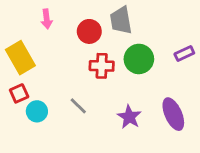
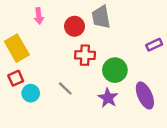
green circle: (139, 59) -> (115, 70), moved

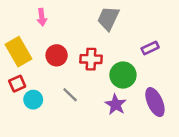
gray trapezoid: (101, 17) -> (108, 18), turned 35
red circle: (75, 26) -> (57, 55), moved
purple rectangle: (154, 45) -> (150, 48), moved

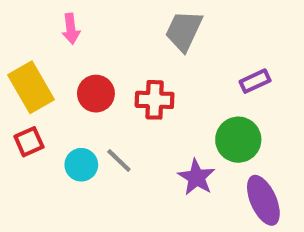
green circle: (123, 75) -> (238, 140), moved
cyan circle: (33, 100) -> (81, 165), moved
purple ellipse: (155, 102) -> (263, 200), moved

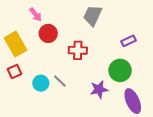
pink arrow: (71, 29) -> (36, 14), turned -32
red circle: (96, 94) -> (48, 33), moved
purple star: (196, 177) -> (99, 89), turned 30

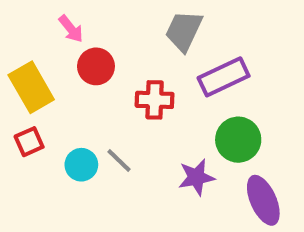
purple rectangle: (128, 41) -> (224, 77), moved, size x1.6

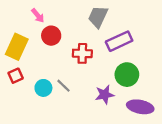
yellow rectangle: (31, 87) -> (17, 47), turned 55
purple ellipse: (263, 200) -> (140, 107), turned -55

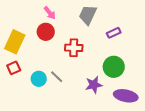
pink arrow: (38, 16) -> (50, 13), moved
purple rectangle: (119, 41) -> (114, 33), moved, size x0.6

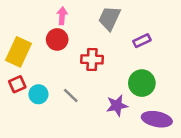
pink arrow: (50, 13) -> (62, 16), turned -136
cyan circle: (39, 79) -> (38, 94), moved

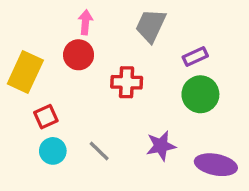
green circle: (142, 83) -> (200, 94), moved
red square: (17, 84) -> (46, 117), moved
cyan circle: (38, 94) -> (53, 151), moved
gray line: (71, 96) -> (99, 151), moved

